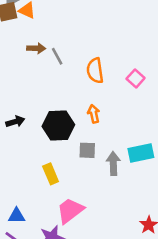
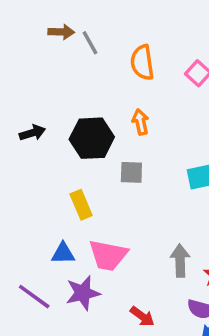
gray arrow: (113, 163) -> (180, 261), moved
pink trapezoid: (70, 211) -> (108, 255), turned -132
blue triangle: (17, 216) -> (63, 253), moved

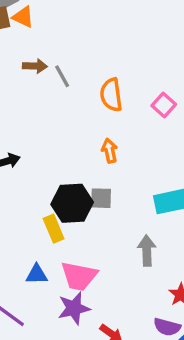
black hexagon: (92, 138) -> (72, 203), moved
gray arrow: (180, 261) -> (147, 251), moved
purple star: (83, 293) -> (74, 308), moved

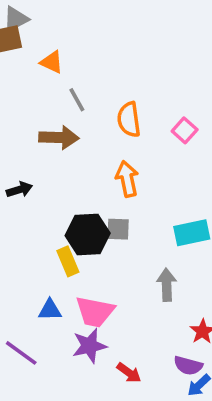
orange triangle: (23, 17) -> (52, 62), moved
brown arrow: (35, 66) -> (59, 138), moved, size x1.5
orange arrow: (109, 151) -> (127, 179), size x1.4

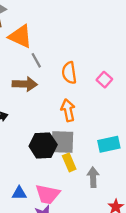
orange triangle: (52, 62) -> (20, 36), size x1.6
gray square: (118, 229) -> (62, 142), size x1.6
yellow rectangle: (68, 261) -> (69, 162), moved

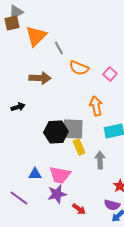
orange triangle: (20, 36) -> (36, 36), turned 50
gray line: (36, 60) -> (59, 48), moved
orange semicircle: (69, 73) -> (79, 68), turned -60
orange arrow: (68, 110) -> (96, 106), moved

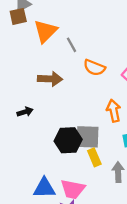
blue triangle: (35, 174) -> (44, 188), size x1.5

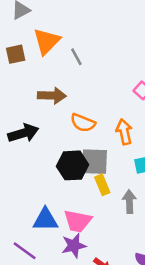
brown square: (18, 16) -> (16, 54), moved
orange semicircle: (94, 68) -> (83, 123), moved
black arrow: (25, 112) -> (23, 133), size x1.6

